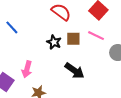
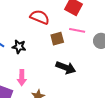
black star: (54, 42) -> (19, 47), moved

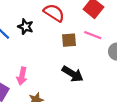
black star: (19, 47) -> (26, 27), moved

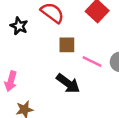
pink line: (93, 35) -> (92, 62), moved

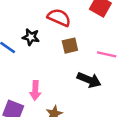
brown square: (67, 45) -> (70, 46), moved

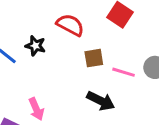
brown square: (70, 46) -> (94, 58), moved
pink arrow: (35, 90) -> (36, 109), turned -30

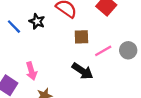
pink line: (123, 72) -> (103, 51), turned -54

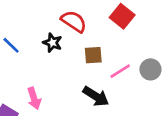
black star: (37, 21) -> (52, 43), moved

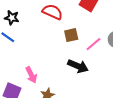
black star: (52, 43) -> (12, 18), moved

